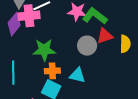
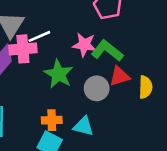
green star: (44, 50) -> (59, 74), moved, turned 30

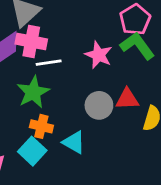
white line: (39, 36) -> (49, 63), moved
green L-shape: (107, 51) -> (137, 46), moved
green star: (59, 74) -> (33, 92), moved

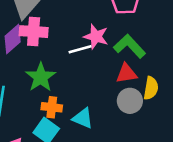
green L-shape: (137, 46) -> (130, 46), moved
white line: (49, 63) -> (80, 49), moved
gray circle: (99, 105) -> (130, 101), moved

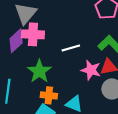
pink star: (96, 37) -> (91, 70), moved

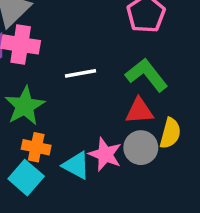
pink star: (91, 70) -> (105, 154), moved

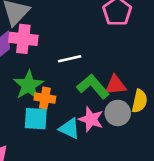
green L-shape: (147, 75) -> (93, 86), moved
orange cross: (36, 147) -> (45, 98), moved
cyan square: (26, 178) -> (36, 119), moved, turned -35

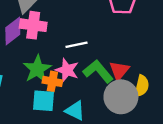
red triangle: (115, 85) -> (119, 71), turned -45
gray circle: (118, 113) -> (121, 97), size x1.4
pink star: (91, 119) -> (67, 70), moved

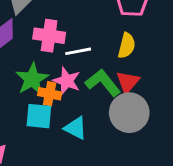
pink cross: (33, 25) -> (49, 36), moved
yellow semicircle: (142, 86) -> (127, 46), moved

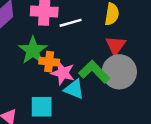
pink star: (67, 81) -> (63, 73), moved
green L-shape: (103, 83) -> (94, 72), moved
cyan square: (39, 116) -> (42, 107), moved

